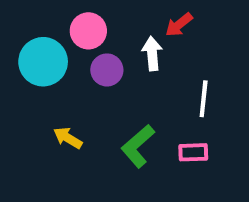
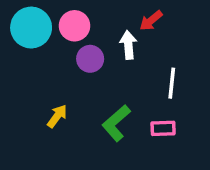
cyan circle: (43, 62) -> (31, 28), moved
yellow arrow: (68, 138) -> (57, 116), turned 95

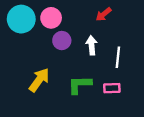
white arrow: (128, 45) -> (92, 45), moved
yellow arrow: (57, 116) -> (39, 80), size x1.5
green L-shape: (116, 123) -> (80, 85), turned 40

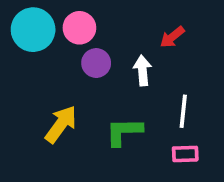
red arrow: (104, 14) -> (172, 37), moved
white line: (118, 57) -> (183, 111), moved
pink rectangle: (112, 88) -> (185, 154), moved

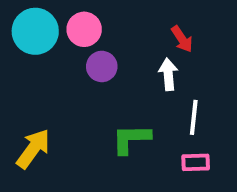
red arrow: (172, 37) -> (182, 39), turned -85
white arrow: (142, 70) -> (168, 74), moved
yellow arrow: (61, 124) -> (33, 149), moved

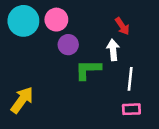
green L-shape: (131, 139) -> (88, 70), moved

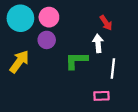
purple circle: (68, 45) -> (47, 40), moved
yellow arrow: (22, 100) -> (19, 62), moved
pink rectangle: (131, 109) -> (101, 96), moved

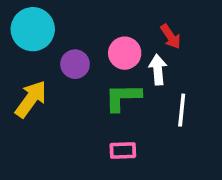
pink circle: (49, 17) -> (125, 53), moved
pink rectangle: (101, 96) -> (123, 151), moved

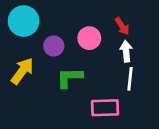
white arrow: (158, 70) -> (126, 51), moved
green L-shape: (123, 97) -> (70, 78), moved
pink rectangle: (123, 151) -> (105, 108), moved, size x1.5

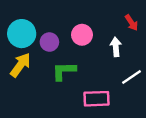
cyan circle: (24, 21) -> (22, 34), moved
red arrow: (122, 26) -> (131, 23), moved
white line: (130, 79) -> (131, 77), moved, turned 50

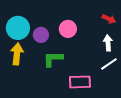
red arrow: (131, 23) -> (109, 19), turned -32
white arrow: (116, 47) -> (108, 43), moved
yellow arrow: (20, 65) -> (17, 54), turned -30

